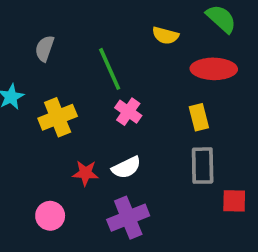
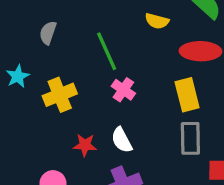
yellow rectangle: (199, 117) -> (187, 95), size x1.4
white semicircle: (126, 167) -> (122, 140), turned 88

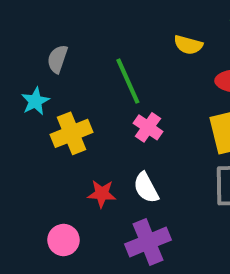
cyan star: (18, 76) -> (35, 101), moved

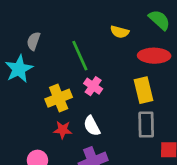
cyan star: (35, 101) -> (19, 69), size x1.5
yellow cross: (72, 133) -> (59, 98), moved

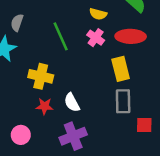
pink cross: (93, 86) -> (96, 38), moved
yellow cross: (59, 98) -> (41, 76), turned 35

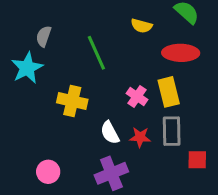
pink cross: (96, 38) -> (137, 97), moved
red star: (44, 106) -> (140, 137), moved

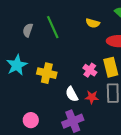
green line: (96, 53) -> (53, 27), moved
cyan star: (27, 68) -> (17, 65), moved

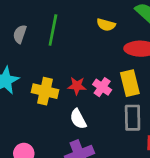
green line: (53, 27) -> (53, 30), turned 35
red star: (92, 97) -> (77, 86), moved

